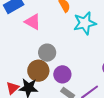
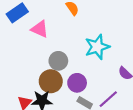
cyan star: (85, 23) -> (97, 47), moved

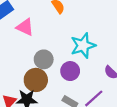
purple circle: (77, 83) -> (70, 71), moved

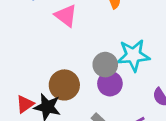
gray circle: (44, 59) -> (105, 65), moved

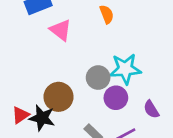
purple circle: (110, 84) -> (116, 98), moved

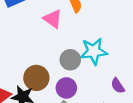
pink triangle: (61, 30) -> (53, 19), moved
purple circle: (116, 98) -> (66, 88), moved

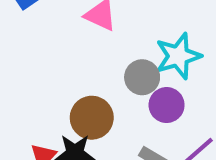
purple circle: (66, 88) -> (167, 105), moved

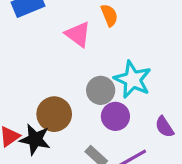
cyan star: (178, 56) -> (133, 79), turned 30

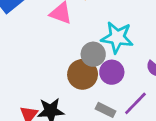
brown circle: (54, 114) -> (83, 74), moved

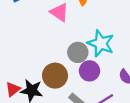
brown circle: (83, 74) -> (55, 76), moved

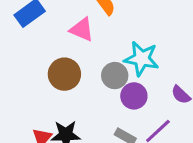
brown circle: (55, 76) -> (64, 74), moved

